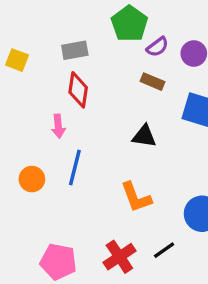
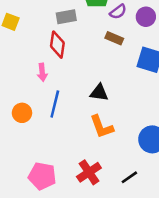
gray rectangle: (75, 50) -> (66, 17), moved
black triangle: (144, 136) -> (99, 93), moved
black line: (164, 250) -> (129, 177), moved

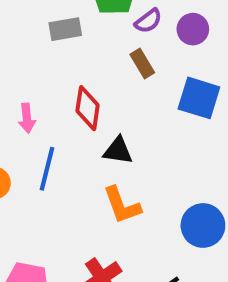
brown rectangle: (114, 38) -> (142, 64), turned 36
red diamond: (57, 45) -> (88, 108), moved

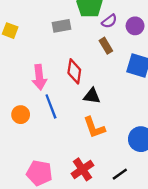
pink arrow: (27, 118) -> (39, 77), size x1.5
blue line: (47, 169) -> (51, 106), turned -35

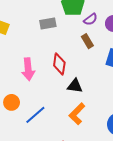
blue line: (51, 106) -> (35, 115), moved, turned 70
orange L-shape: (94, 127) -> (77, 114), turned 65

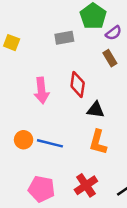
orange circle: (12, 102) -> (24, 140), moved
orange L-shape: (77, 114) -> (98, 142), turned -30
blue line: (35, 115) -> (50, 143), turned 55

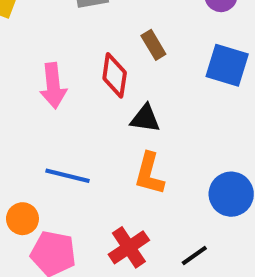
brown rectangle: (110, 58) -> (153, 45), moved
orange circle: (24, 140) -> (22, 219), moved

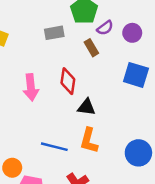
brown rectangle: (153, 45) -> (91, 48), moved
blue line: (67, 176) -> (54, 147), moved

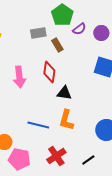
brown rectangle: (91, 48) -> (57, 45), moved

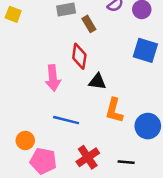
pink arrow: (19, 77) -> (53, 78), moved
orange L-shape: (66, 120) -> (114, 110), moved
black line: (88, 160) -> (126, 162), turned 40

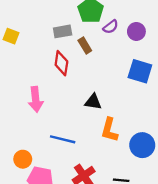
red diamond: (79, 56) -> (61, 63), moved
pink arrow: (53, 78) -> (36, 99), moved

